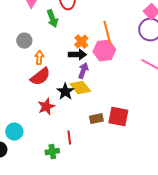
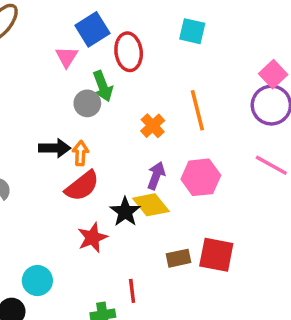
gray circle: (24, 41) -> (87, 103), moved
pink hexagon: (104, 51) -> (201, 177), moved
black arrow: (77, 55) -> (55, 148), moved

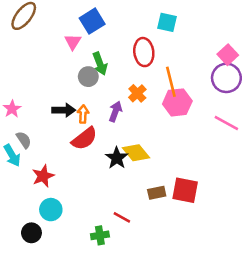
red ellipse: (129, 52) -> (144, 52), moved
purple arrow: (156, 176) -> (115, 111), moved
pink hexagon: (201, 177) -> (177, 102), moved
red star: (92, 238) -> (43, 176), moved
red line: (132, 291) -> (122, 217), turned -54

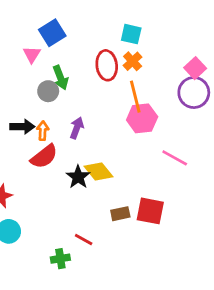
orange cross: (137, 93) -> (133, 61), moved
pink line: (226, 123) -> (175, 158), moved

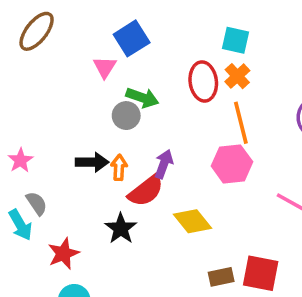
green arrow: (60, 78) -> (142, 98), turned -50
pink hexagon: (142, 118) -> (232, 164), moved
red semicircle: (44, 157) -> (146, 191), moved
black star: (78, 177) -> (121, 228), moved

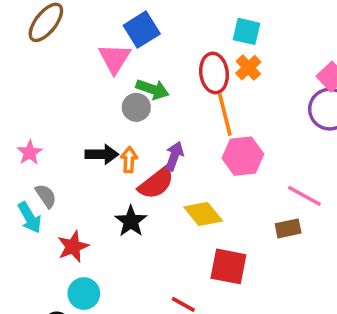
pink triangle: (105, 67) -> (115, 59), size x1.4
orange line: (241, 123) -> (225, 115), moved
red square: (261, 273) -> (228, 266), moved
brown rectangle: (221, 277) -> (288, 228), moved

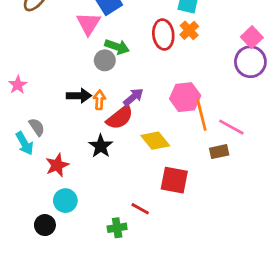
orange line: (225, 115) -> (201, 115), moved
pink star: (30, 153) -> (18, 85), moved
purple arrow: (174, 156) -> (133, 97), turned 30

